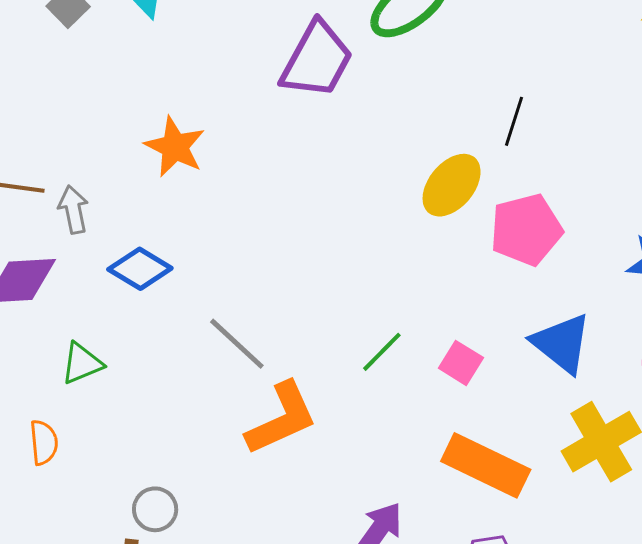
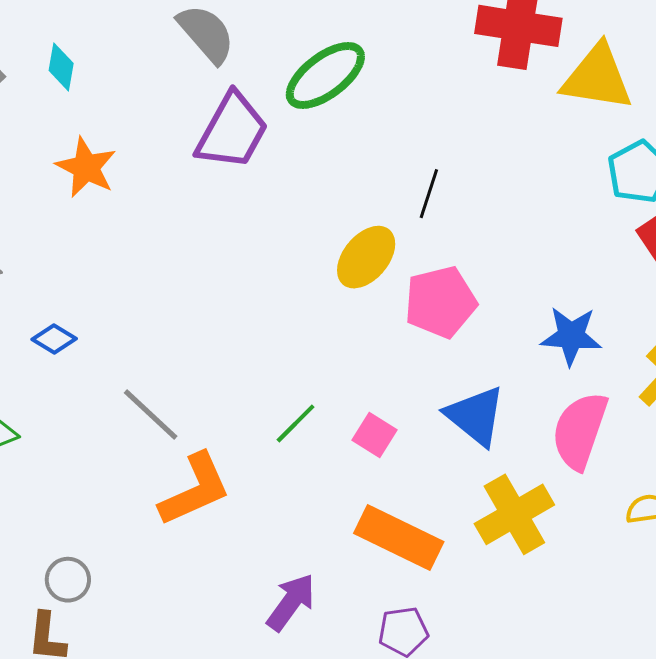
orange star: (175, 147) -> (86, 167), moved
blue diamond: (140, 269) -> (54, 339), size x0.7

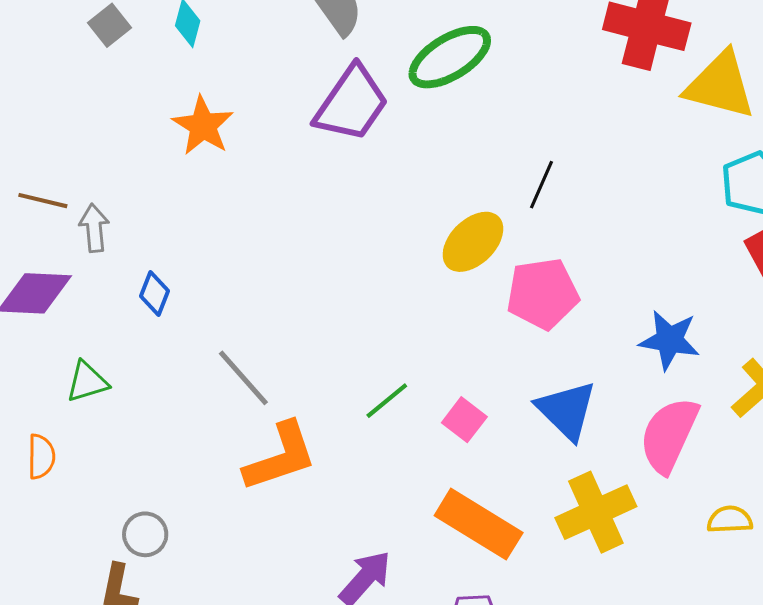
blue diamond: (54, 339) -> (154, 293), turned 75

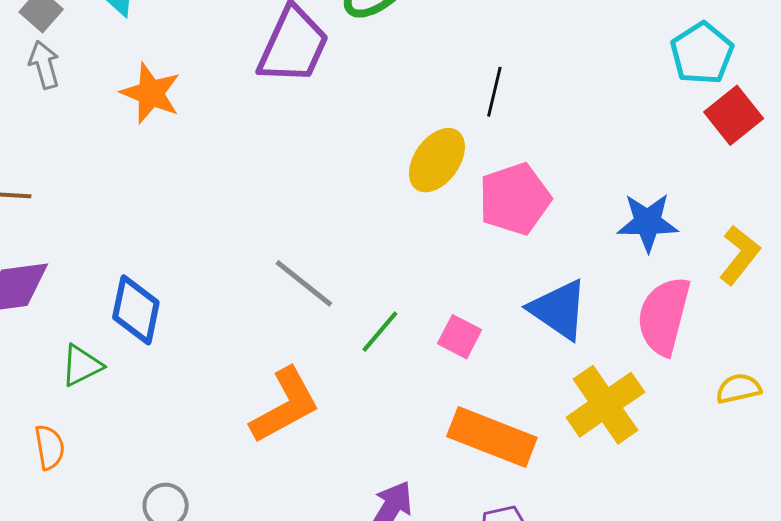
gray arrow: (94, 228) -> (44, 65), moved
blue diamond: (154, 293) -> (136, 310), moved, size x1.6
gray line: (243, 378) -> (304, 283), moved

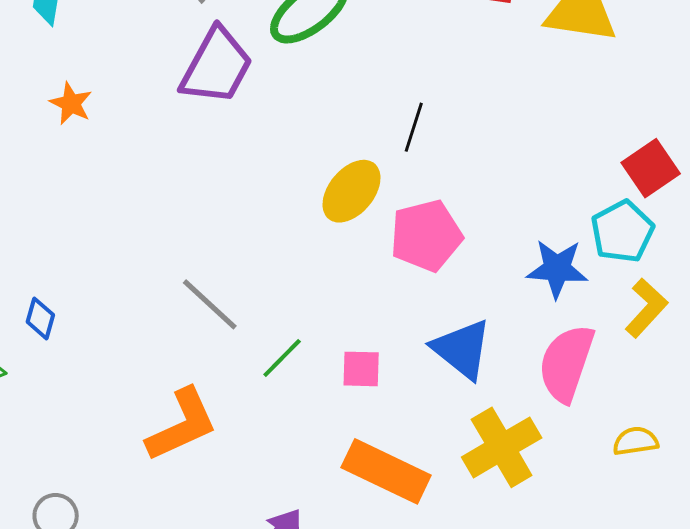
cyan pentagon: (702, 53) -> (622, 232), moved
orange star: (151, 93) -> (71, 103), size x0.7
blue diamond: (136, 310) -> (40, 318), size x0.6
pink square: (460, 337) -> (361, 369), turned -30

